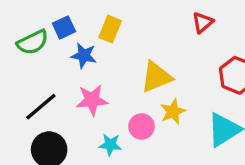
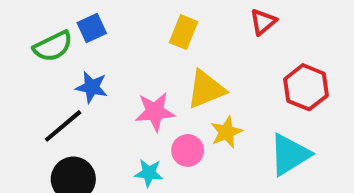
yellow rectangle: (110, 29) -> (184, 32), moved
blue star: (84, 55) -> (92, 87), moved
pink star: (92, 100) -> (155, 112), moved

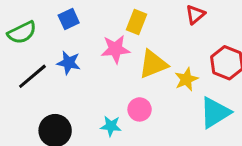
green semicircle: (53, 46) -> (22, 33), moved
pink star: (155, 112) -> (115, 49), moved
black line: (63, 126) -> (32, 76), moved
yellow star: (226, 132) -> (186, 79), moved

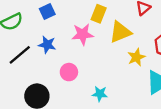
yellow triangle: (153, 64) -> (120, 32), moved
pink circle: (140, 109) -> (69, 72), moved
cyan star: (111, 126) -> (100, 94), moved

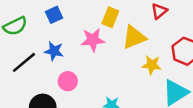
yellow star: (136, 57) -> (152, 65), turned 30
pink circle: (69, 72) -> (68, 81), moved

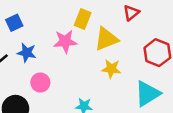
blue square: (54, 15) -> (14, 23), moved
yellow star: (152, 65) -> (111, 69), moved

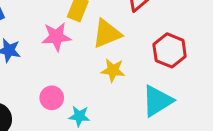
pink circle: (40, 82) -> (52, 98), moved

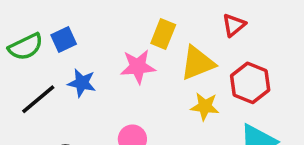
red hexagon: (170, 50) -> (250, 83), moved

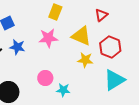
yellow rectangle: (163, 34) -> (55, 12), moved
yellow triangle: (198, 63) -> (81, 36), turned 45

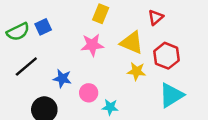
blue star: (17, 47) -> (62, 78), moved

